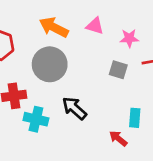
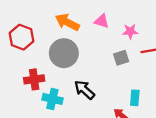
gray square: (118, 70) -> (121, 58), turned -35

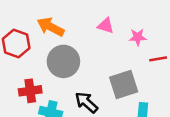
orange arrow: (67, 22) -> (51, 27), moved
gray square: (121, 58) -> (124, 84), moved, size x1.6

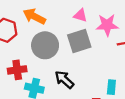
pink star: (138, 37) -> (107, 25), size x1.5
gray square: (124, 84) -> (79, 41), moved

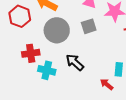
gray square: (79, 41) -> (89, 26), size x0.7

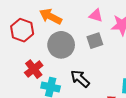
red cross: (31, 53) -> (34, 69), turned -30

